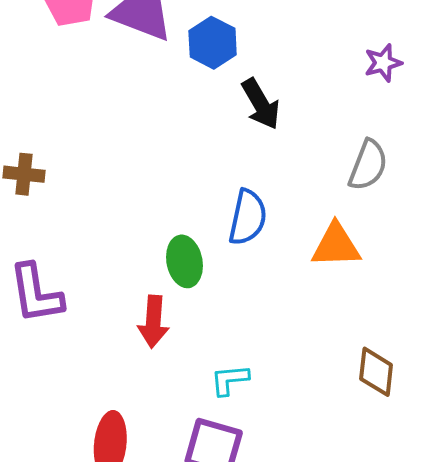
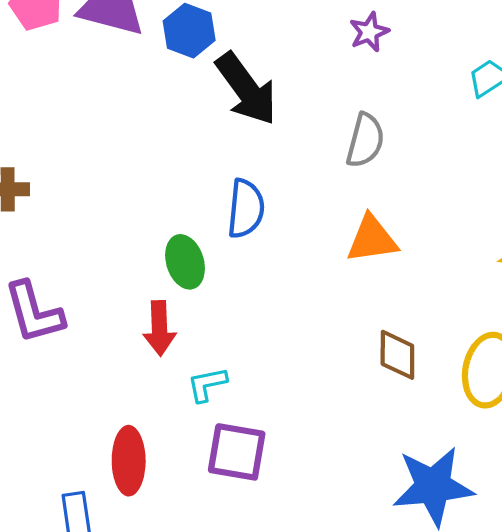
black arrow: (261, 104) -> (246, 89), size x1.4
orange triangle: (336, 245) -> (372, 239), moved
cyan L-shape: (230, 380) -> (207, 384), moved

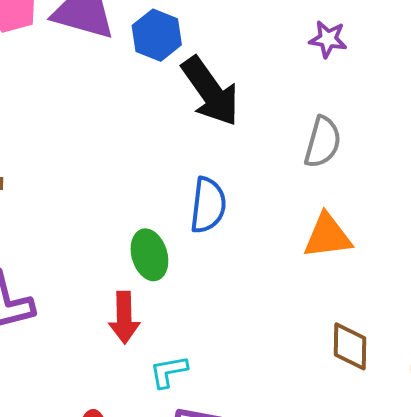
purple star: (369, 32) -> (328, 39), turned 30

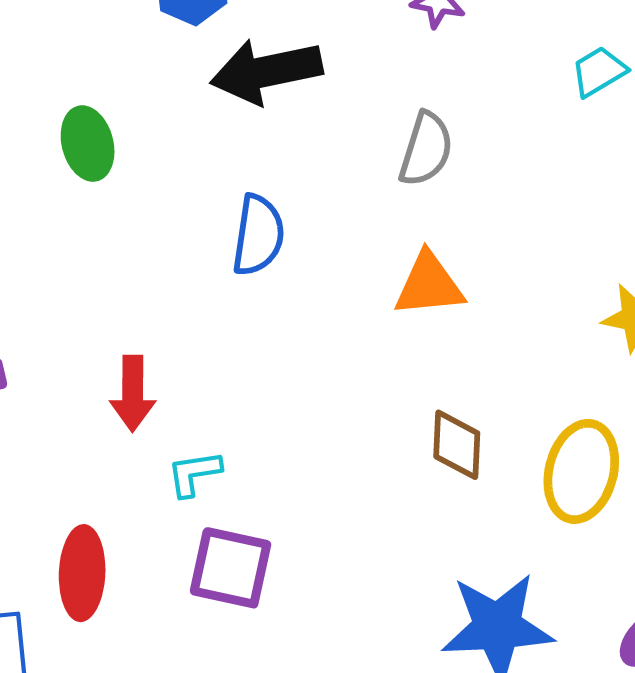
black arrow: (210, 91) -> (266, 71), turned 112
green ellipse: (149, 255) -> (88, 144), moved

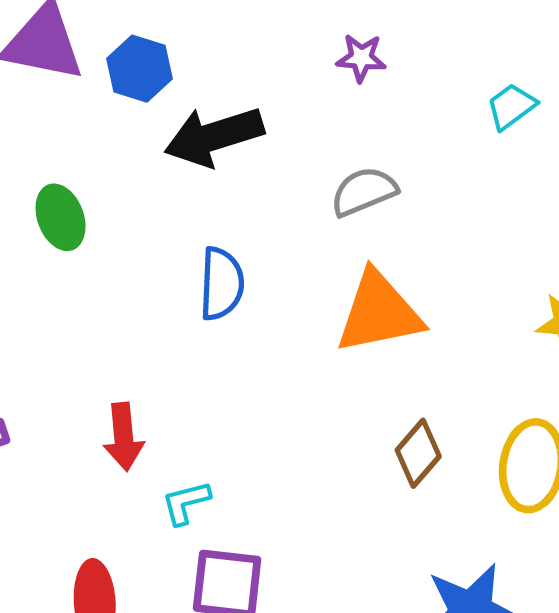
gray semicircle: (426, 149) -> (364, 192), turned -124
orange triangle: (429, 285) -> (379, 313), size x1.4
brown diamond: (457, 445) -> (418, 453), turned 44

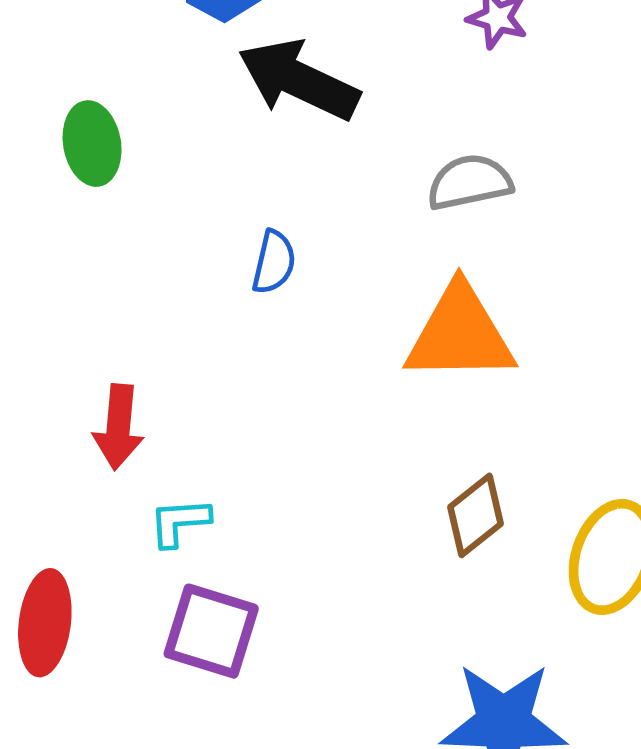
black arrow: (214, 136) -> (299, 80), turned 32
blue semicircle: (222, 284) -> (274, 262), size x0.7

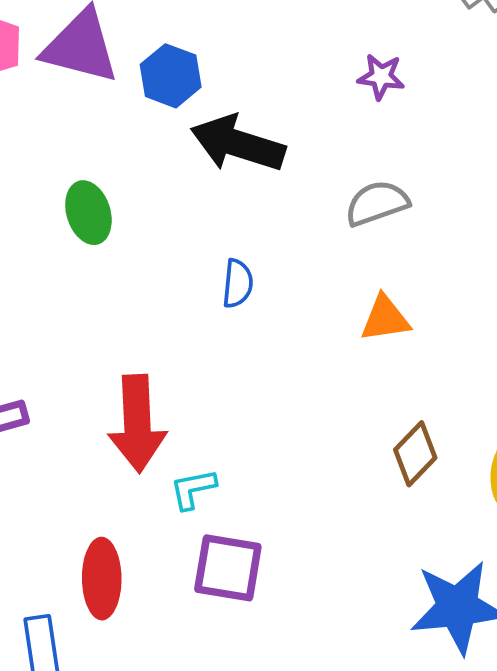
orange triangle: (460, 334) -> (385, 319), size x0.6
red arrow: (118, 427) -> (137, 424), size x1.5

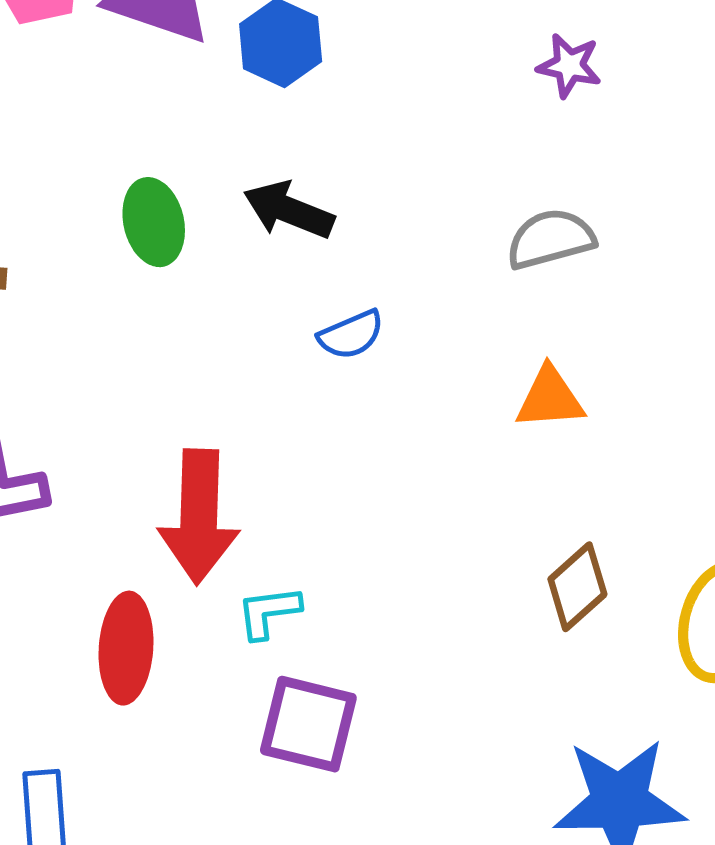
black arrow: (238, 144) -> (289, 210), moved, size x0.7
blue semicircle: (238, 283) -> (351, 335), turned 57
red ellipse: (102, 579) -> (126, 648), moved

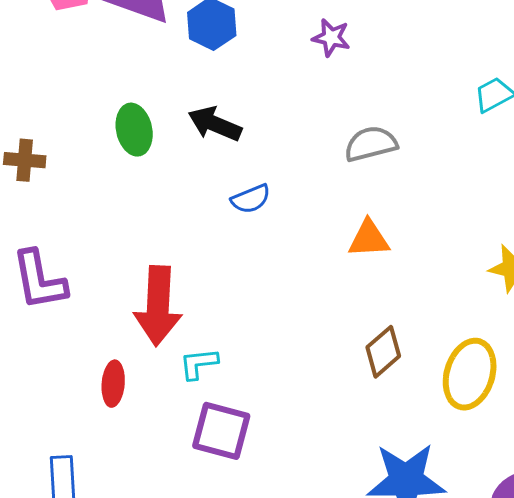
purple star: (569, 66) -> (331, 38), moved
red ellipse: (126, 648) -> (113, 384), size x0.7

